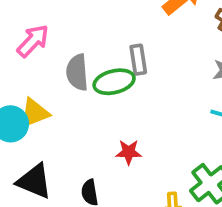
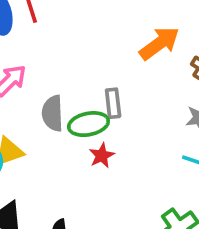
red star: (129, 152) -> (102, 156), moved, turned -30

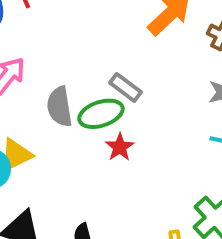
gray rectangle: (113, 103) -> (126, 87), turned -40

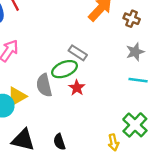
gray semicircle: (60, 107) -> (44, 85), moved

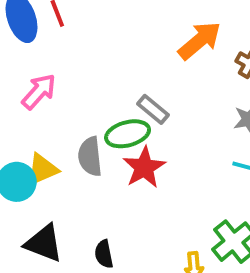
red star: (77, 88) -> (144, 167), size x1.5

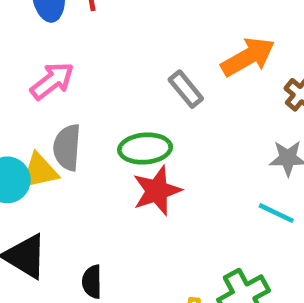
gray rectangle: (153, 109) -> (186, 89), moved
gray semicircle: (90, 156) -> (67, 147), moved

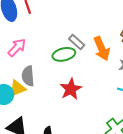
orange arrow: (248, 57) -> (102, 49), moved, turned 105
green ellipse: (145, 149) -> (64, 54), moved

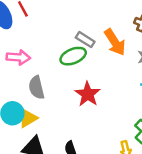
pink arrow: (17, 48) -> (18, 57), turned 60
yellow triangle: (17, 88) -> (28, 118), moved

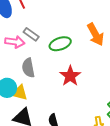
gray rectangle: (85, 40) -> (31, 34), moved
yellow triangle: (28, 118) -> (20, 93), turned 42

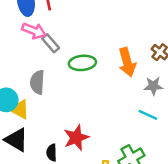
pink arrow: (15, 42) -> (34, 31), moved
red star: (70, 76) -> (76, 138), moved

